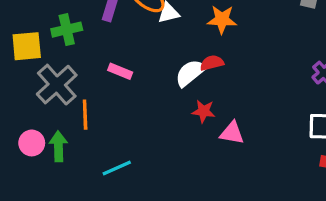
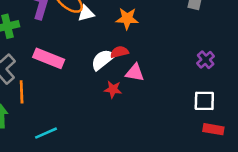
pink rectangle: (120, 71) -> (49, 58), size x1.6
pink triangle: (232, 133) -> (135, 73), moved

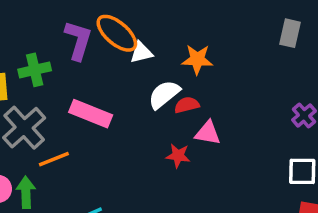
white semicircle: (103, 60) -> (164, 94), moved
orange line: (22, 92) -> (54, 159), turned 70

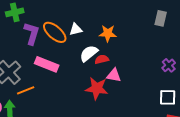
orange ellipse: (117, 33) -> (55, 32), moved
purple L-shape: (78, 40) -> (32, 33), moved
green cross: (35, 70) -> (15, 12), moved
red star: (178, 156) -> (97, 88), size x1.6

